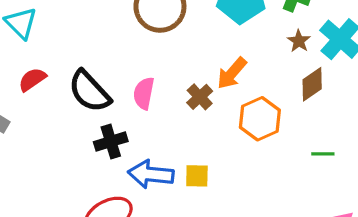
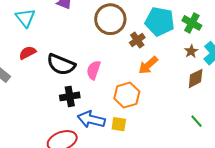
black semicircle: (89, 91) -> (61, 65), turned -32
brown cross: (200, 97) -> (137, 40), moved
orange hexagon: (260, 119) -> (127, 95), moved
green line: (323, 154) -> (196, 121), turned 40

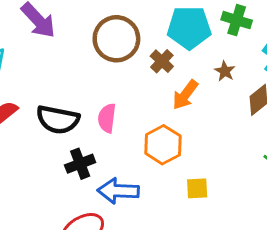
brown star: (191, 51) -> (225, 71), moved
yellow square: (119, 124) -> (197, 188), moved

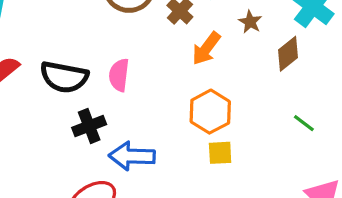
orange hexagon: (163, 145) -> (210, 112), moved

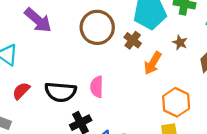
orange hexagon: (210, 112) -> (176, 102), moved

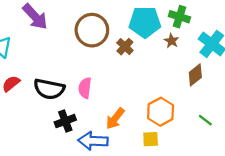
brown star: (180, 42) -> (171, 41), moved
orange arrow: (153, 63) -> (115, 118), moved

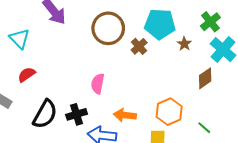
green cross: (179, 17) -> (210, 22), moved, turned 30
black semicircle: (49, 89) -> (45, 114), moved, turned -76
orange arrow: (115, 118) -> (125, 115), turned 55
green line: (205, 120) -> (204, 128), moved

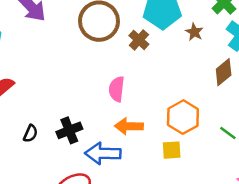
pink semicircle: (98, 84) -> (117, 89), moved
black semicircle: (45, 114) -> (30, 134), size x0.5

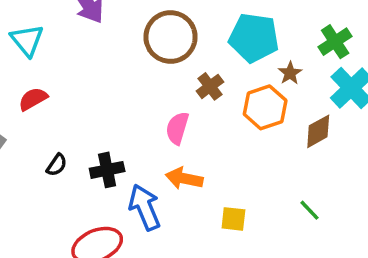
brown cross: (139, 40) -> (210, 86), moved
orange hexagon: (183, 117) -> (265, 107), moved
blue arrow: (103, 153) -> (145, 207), turned 56

